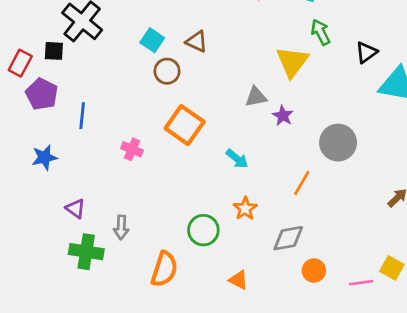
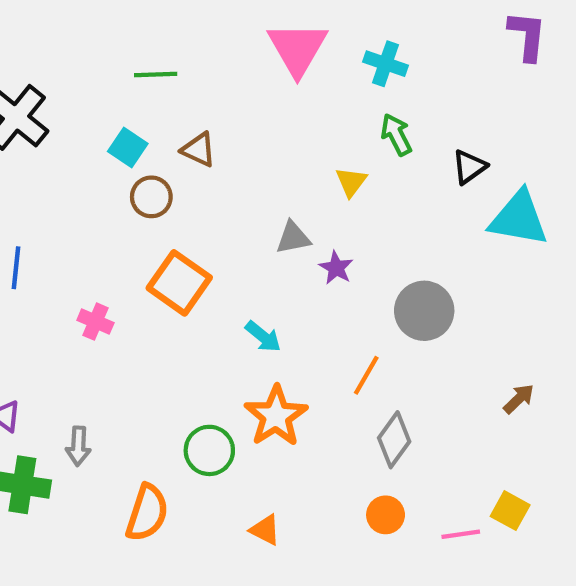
yellow triangle: (292, 62) -> (351, 182), size x0.6
orange star: (245, 209) -> (276, 416), size x1.6
gray diamond: (288, 238) -> (394, 440), moved, turned -44

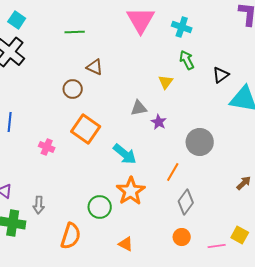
cyan square: (128, 147) -> (17, 20), moved
cyan arrow: (263, 337) -> (125, 154), size x1.4

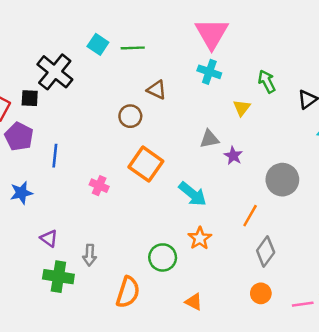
cyan square: (17, 20) -> (98, 44), moved
cyan cross: (182, 27) -> (209, 72), moved
orange star: (131, 191) -> (200, 238), size x0.7

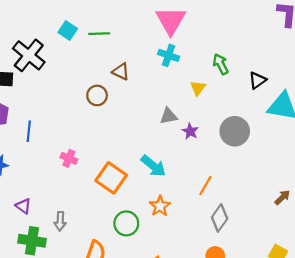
orange square: (146, 164) -> (111, 178), moved
gray circle: (282, 180) -> (235, 131), moved

